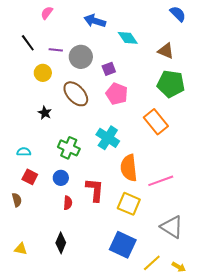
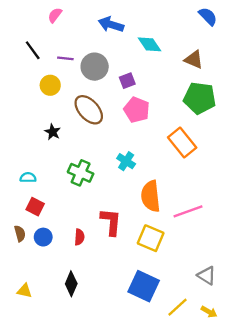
cyan cross: (108, 138) -> (126, 161), size x0.7
blue circle: (61, 178) -> (43, 237), moved
gray triangle: (172, 227) -> (207, 276), moved, size x0.7

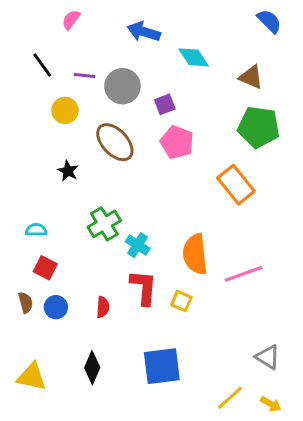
cyan cross: (126, 161) -> (138, 245), moved
green cross: (81, 173) -> (104, 224), turned 35
yellow square: (151, 238) -> (181, 301), moved, size x0.6
blue square: (144, 286) -> (162, 366), moved, turned -32
yellow triangle: (25, 291) -> (32, 377), size x1.5

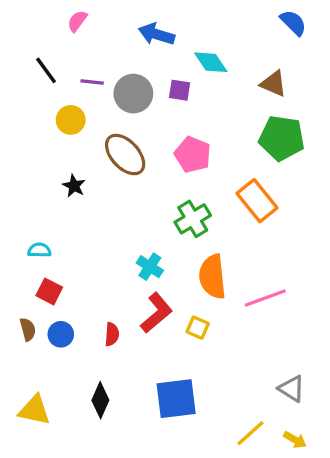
purple square: (165, 104) -> (180, 90), moved, turned 30
green cross: (104, 224) -> (193, 219), moved
red L-shape: (144, 287) -> (156, 313), turned 45

